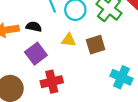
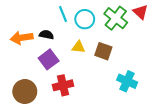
brown square: (96, 45) -> (103, 51), turned 36

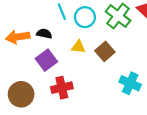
brown square: (103, 51) -> (105, 51), turned 30

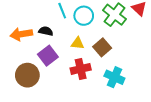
cyan cross: (130, 83) -> (114, 77), moved
red cross: (62, 88) -> (81, 69), moved
brown circle: (21, 94) -> (27, 75), moved

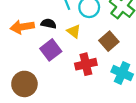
yellow triangle: (78, 43) -> (74, 31), moved, turned 32
brown circle: (27, 75) -> (24, 84), moved

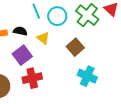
red cross: (86, 64) -> (32, 78), moved

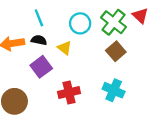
cyan line: (36, 11) -> (39, 18), moved
brown square: (75, 47) -> (116, 51), moved
red cross: (32, 78) -> (69, 92), moved

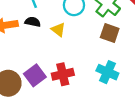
brown square: (116, 51) -> (110, 33), turned -30
purple square: (41, 67) -> (35, 75), moved

